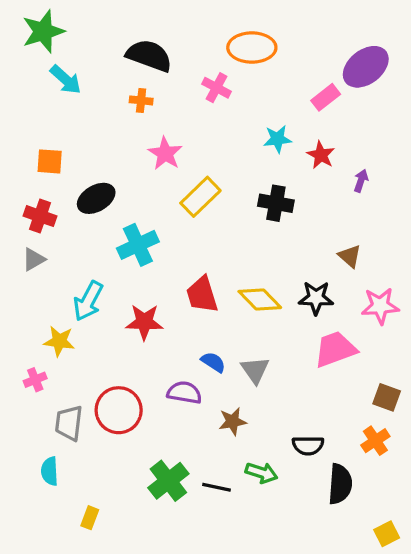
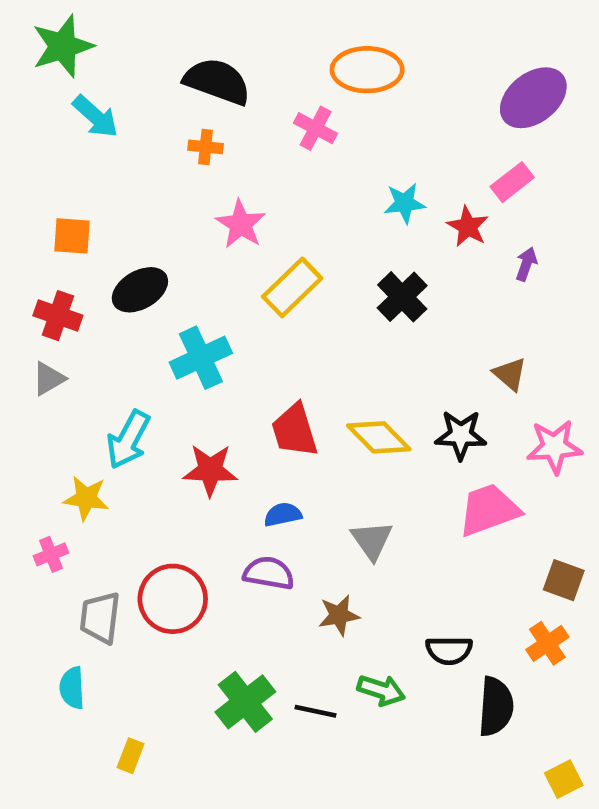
pink rectangle: (326, 97) -> (512, 182), moved
black cross: (276, 203) -> (402, 297), turned 36
blue semicircle: (213, 362) -> (283, 515), moved, turned -45

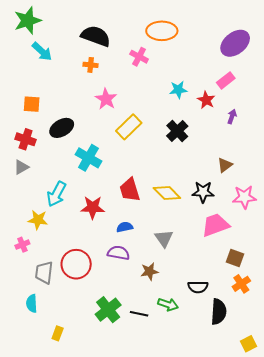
cyan cross: (201, 358) -> (88, 158), turned -35
brown triangle: (510, 374) -> (225, 165), turned 42
brown square: (564, 580) -> (235, 258), moved

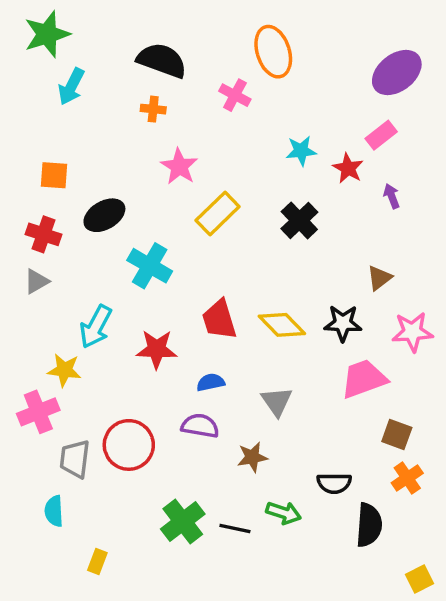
orange ellipse: (162, 31) -> (273, 52), turned 72
cyan arrow: (42, 52) -> (71, 86), turned 75
purple arrow: (232, 117) -> (392, 196), turned -40
pink cross: (22, 245) -> (38, 412), size x1.6

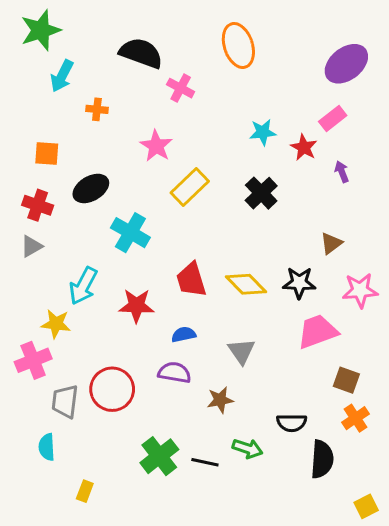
pink cross: (235, 95) -> (181, 88), moved
orange cross: (153, 109) -> (97, 109), moved

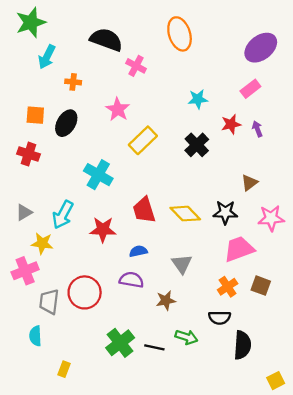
red star: (304, 147) -> (231, 124), moved, turned 30
black ellipse: (91, 188) -> (66, 123), moved, turned -30
gray triangle: (32, 246) -> (24, 212), moved
orange cross: (356, 418) -> (228, 287), moved

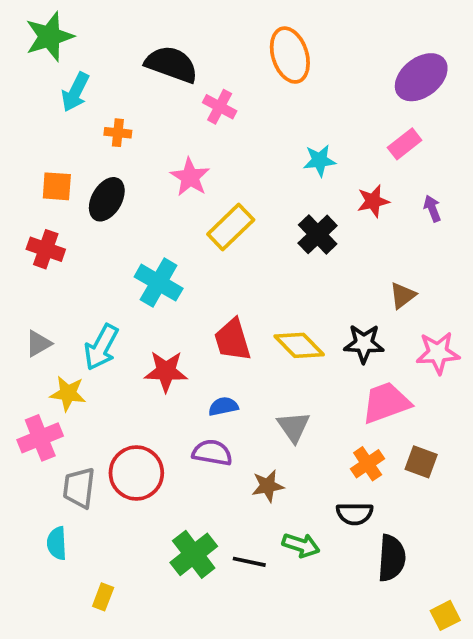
purple arrow: (257, 129) -> (432, 209), moved

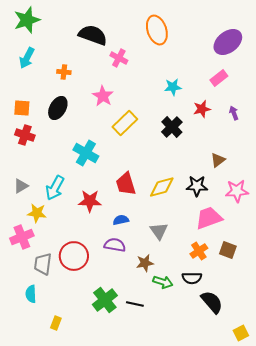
cyan arrow: (75, 92) -> (27, 58), moved
orange square: (57, 186) -> (22, 108), moved
yellow diamond: (299, 345) -> (162, 187), turned -60
green arrow: (301, 545) -> (163, 282), moved
black semicircle: (392, 558) -> (212, 302), turned -45

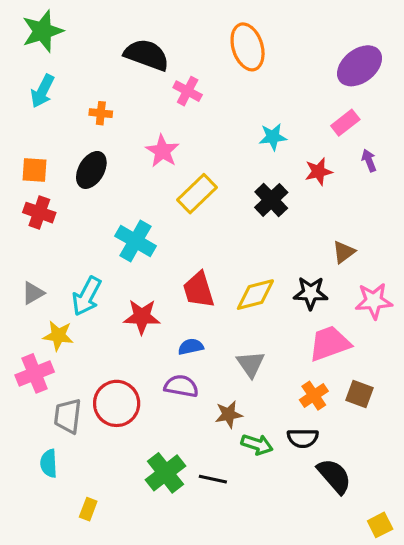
purple arrow: (234, 113) -> (369, 160), moved

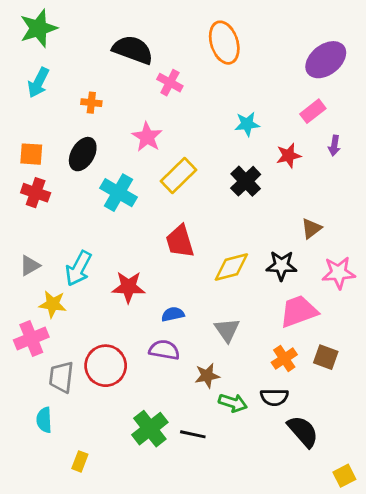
purple arrow: (369, 160) -> (334, 145), turned -150
cyan cross: (136, 241) -> (118, 193), moved
red trapezoid: (199, 290) -> (180, 241), moved

